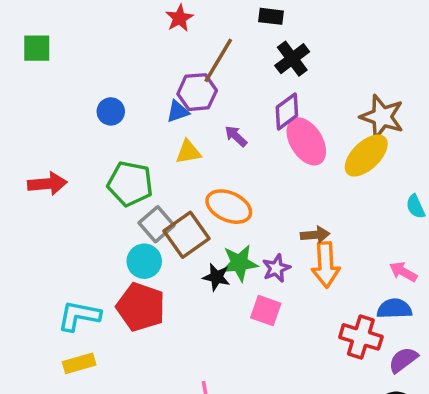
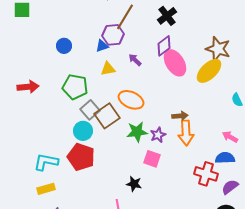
black star: (216, 277) -> (134, 184), moved

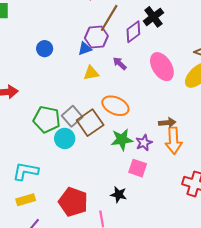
purple diamond: (164, 46) -> (133, 32), moved
green pentagon: (75, 87) -> (47, 119), moved
red pentagon: (81, 157) -> (73, 202), moved

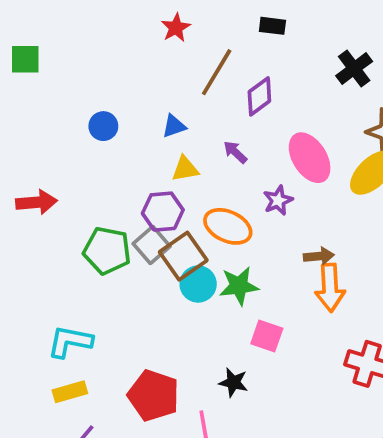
black cross: (153, 17) -> (354, 69), moved
purple hexagon: (96, 37) -> (163, 212), moved
cyan circle: (65, 138) -> (198, 284), moved
purple star: (144, 143) -> (278, 200), moved

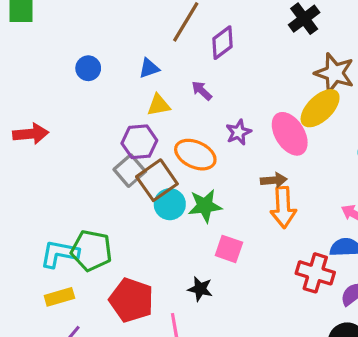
pink ellipse: (310, 158) -> (290, 134), moved
green pentagon: (107, 251) -> (91, 251), moved

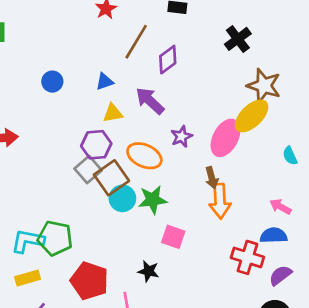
purple arrow: (202, 91) -> (150, 101), size x1.6
pink ellipse: (290, 134) -> (225, 138), turned 60
brown arrow: (274, 180) -> (212, 178), turned 80

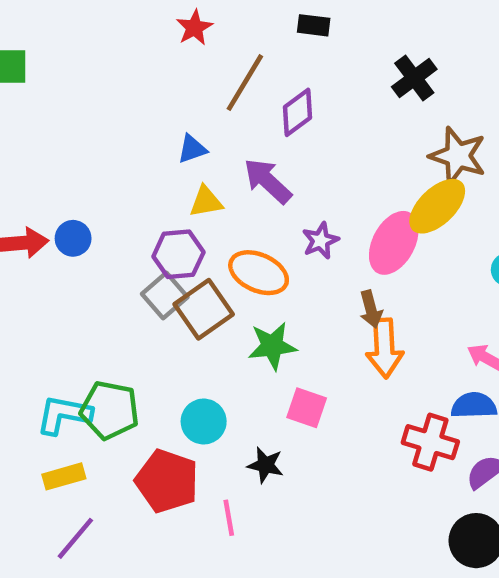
blue circle: (52, 82) -> (73, 238), moved
cyan circle: (122, 198) -> (204, 422), moved

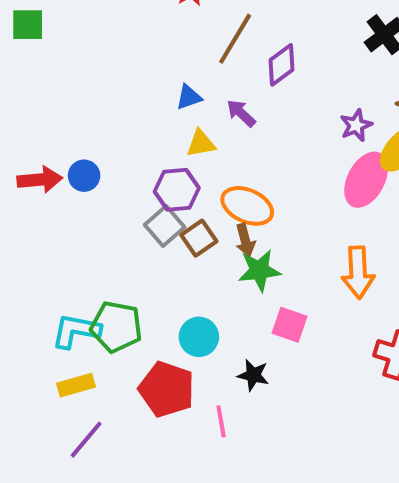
purple arrow: (268, 181) -> (241, 113), moved, size x0.7
purple star: (320, 241) -> (356, 125), moved
brown square: (204, 309) -> (199, 238), size x0.7
brown arrow: (371, 309) -> (245, 240), moved

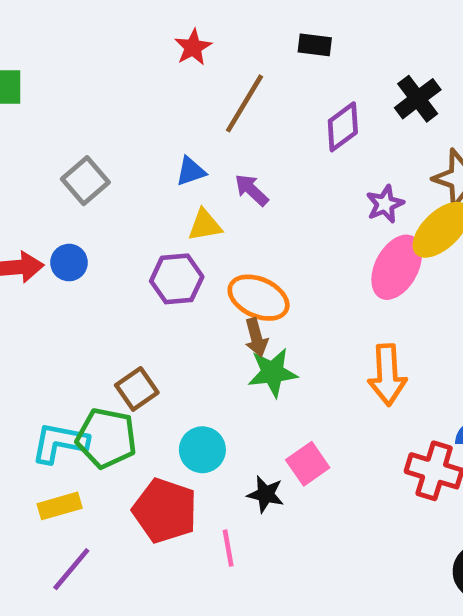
purple diamond: (281, 65) -> (343, 127), moved
gray square: (165, 226) -> (85, 181), moved
brown square: (199, 238) -> (137, 389), moved
pink square: (290, 325) -> (308, 464), moved, turned 36

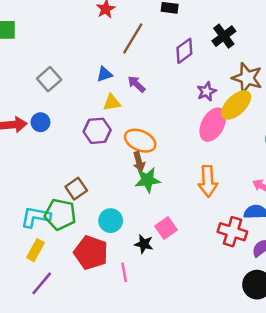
yellow rectangle: (60, 506) -> (36, 250), turned -45

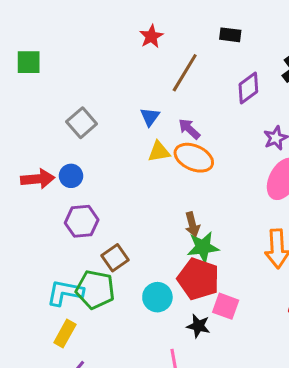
blue triangle: (104, 74) -> (150, 117), turned -35
purple hexagon: (97, 131) -> (82, 221), moved
orange ellipse: (140, 141) -> (194, 158), moved
pink square: (166, 228) -> (226, 306), turned -35
red pentagon: (91, 253) -> (198, 279), moved

